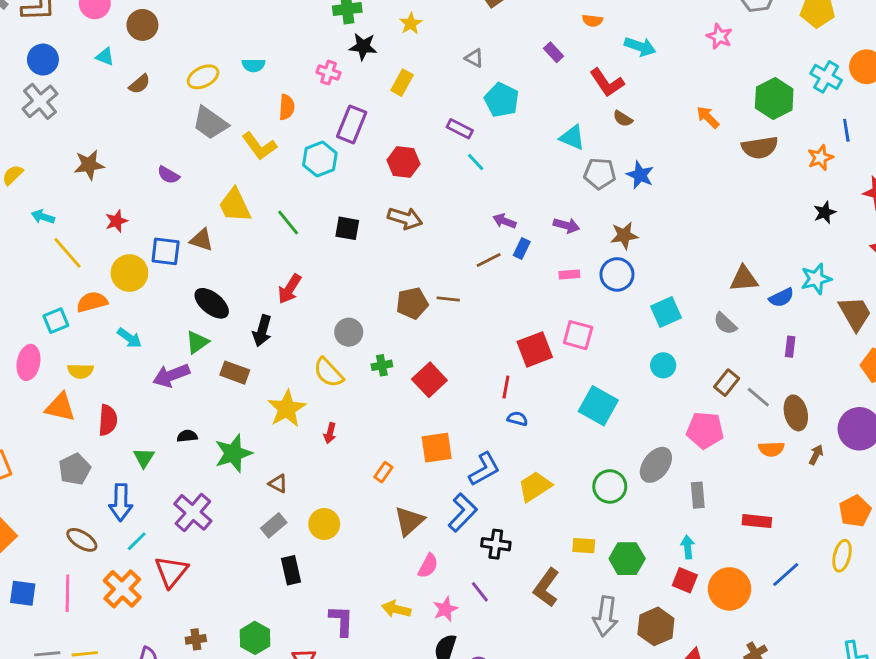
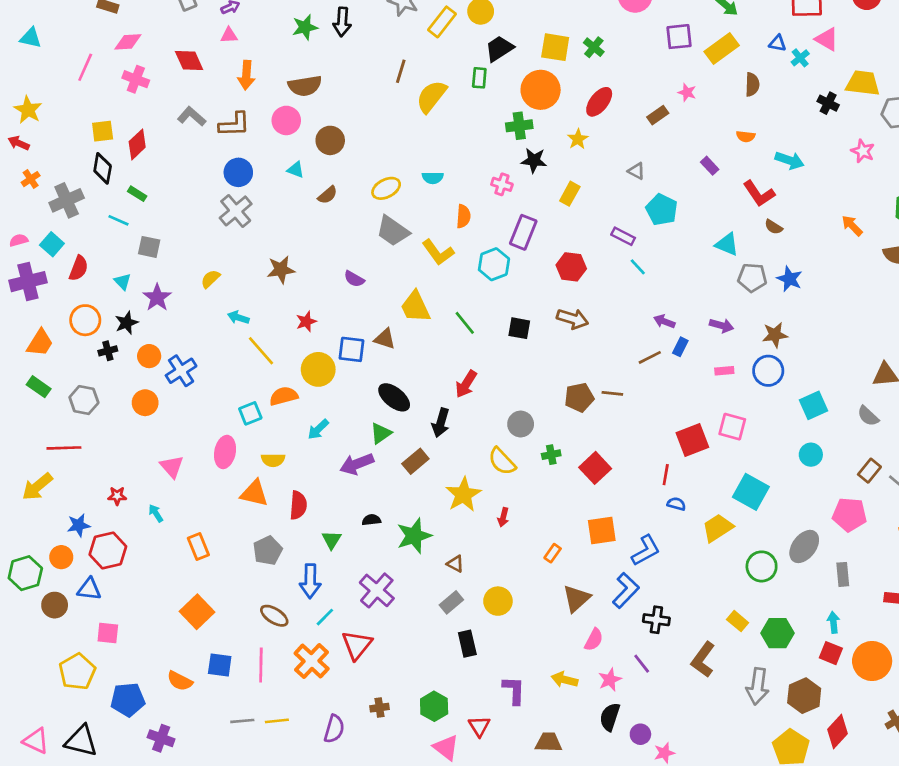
cyan arrow: (129, 338) -> (318, 429), turned 100
brown rectangle: (235, 373) -> (415, 461), turned -60
yellow trapezoid: (535, 486) -> (718, 528), moved
yellow rectangle: (584, 546) -> (738, 621), turned 36

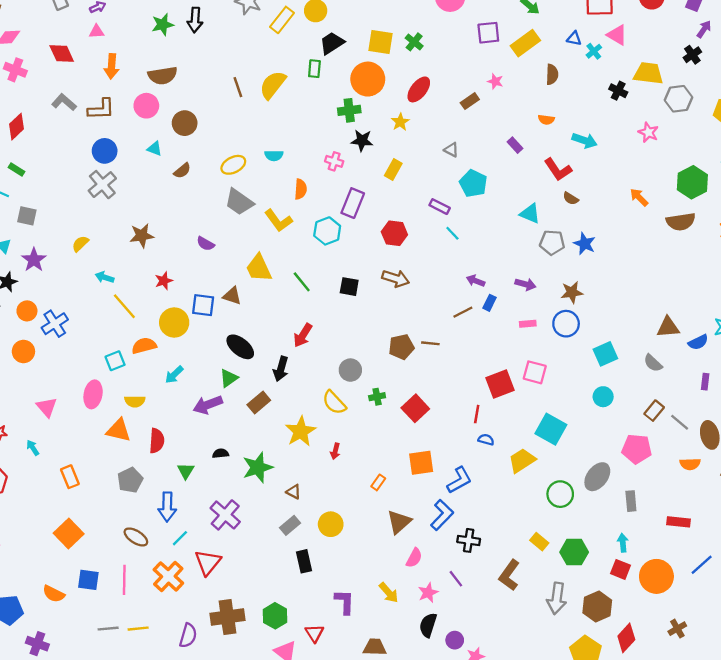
brown line: (401, 71) -> (238, 87), moved, turned -36
yellow arrow: (565, 680) -> (389, 593), turned -145
brown cross: (379, 708) -> (227, 617), size x2.0

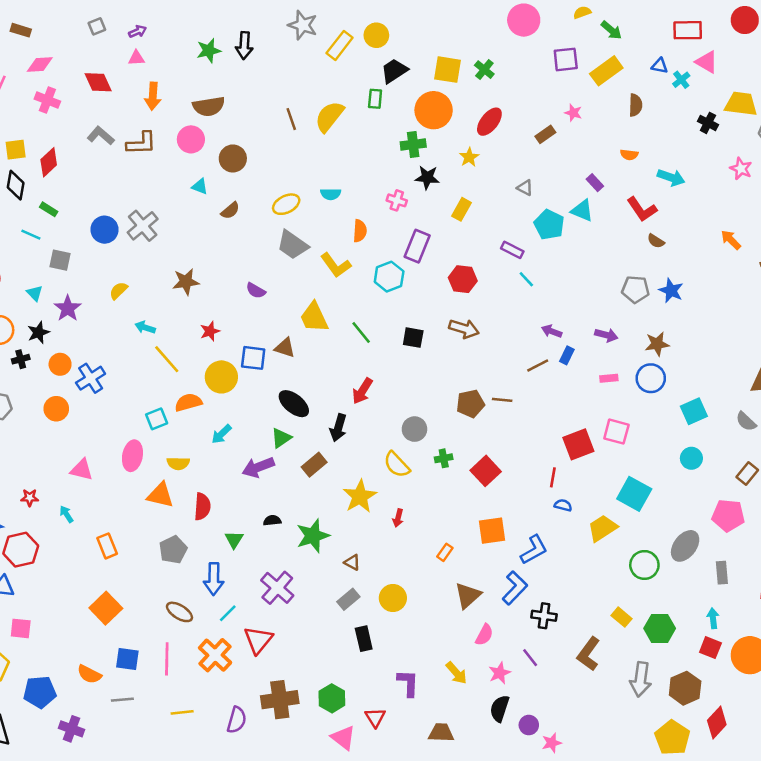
blue circle: (105, 151) -> (105, 230), moved
cyan triangle: (530, 214) -> (582, 211), moved
pink triangle: (47, 407) -> (82, 470), turned -35
gray line: (108, 629) -> (122, 700), moved

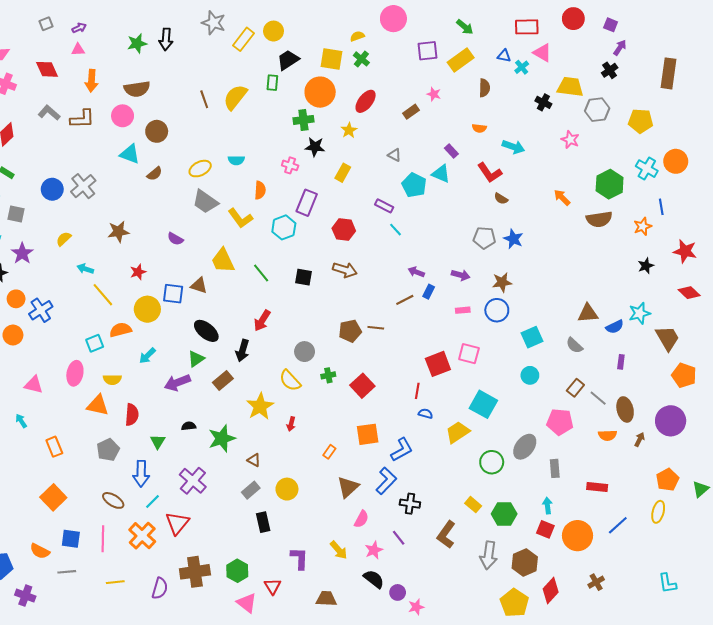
yellow semicircle: (582, 12) -> (357, 36), moved
cyan triangle: (200, 186) -> (130, 154), size x1.5
black semicircle: (500, 709) -> (374, 579), turned 110

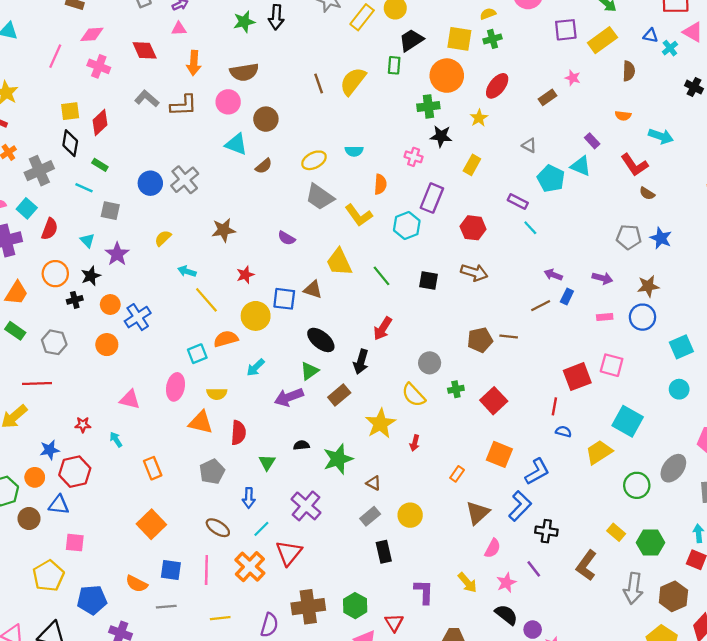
green cross: (361, 59) -> (493, 39), turned 35
orange square: (368, 434) -> (499, 454), turned 30
blue arrow: (141, 474) -> (249, 498), size x0.7

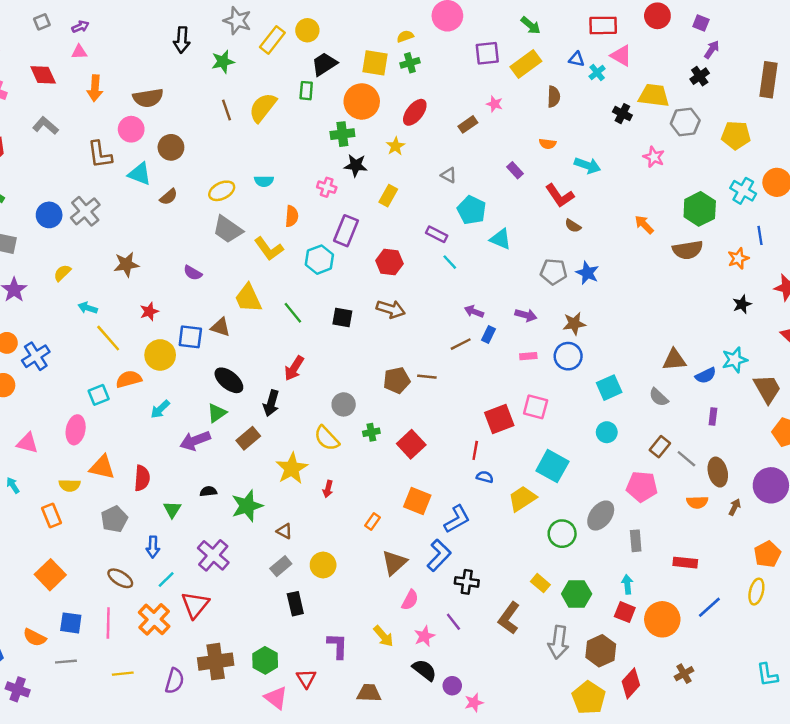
green star: (244, 22) -> (223, 62), moved
brown L-shape: (184, 105) -> (100, 155), moved, turned 84
cyan triangle: (581, 166) -> (501, 239), moved
yellow semicircle: (217, 394) -> (70, 485), moved

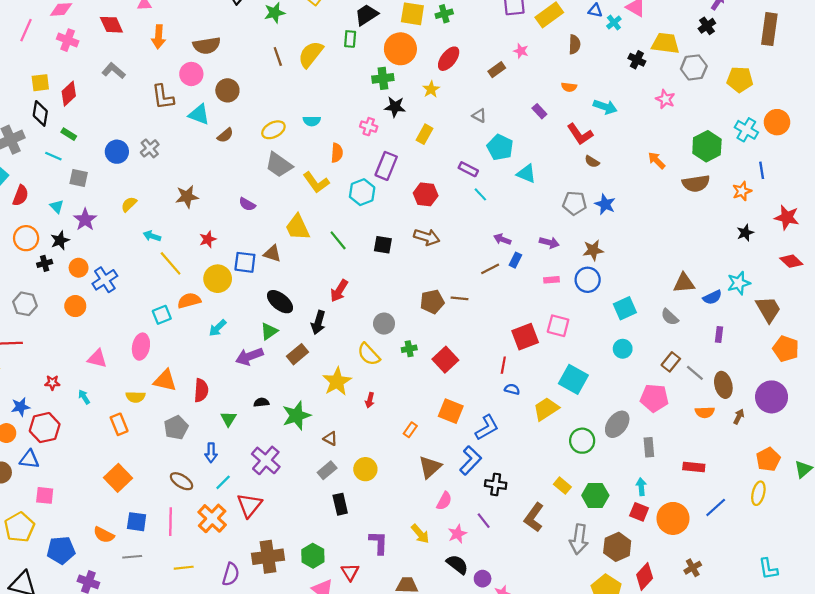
gray cross: (85, 211) -> (150, 148), size x0.7

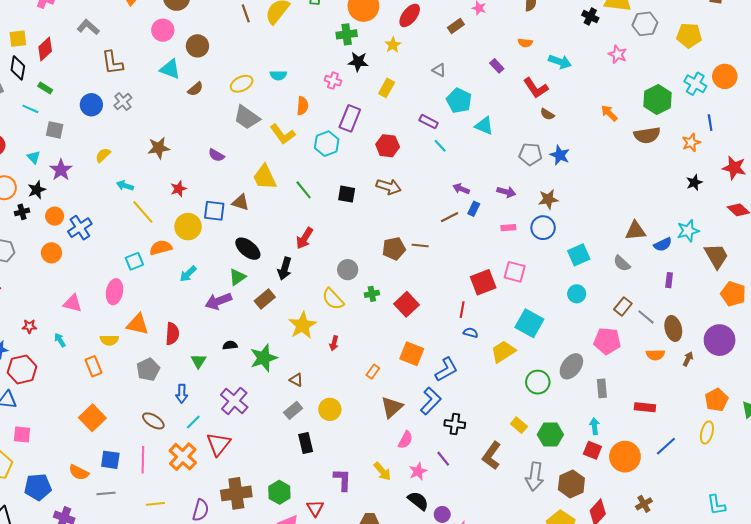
brown L-shape: (163, 97) -> (112, 63), moved

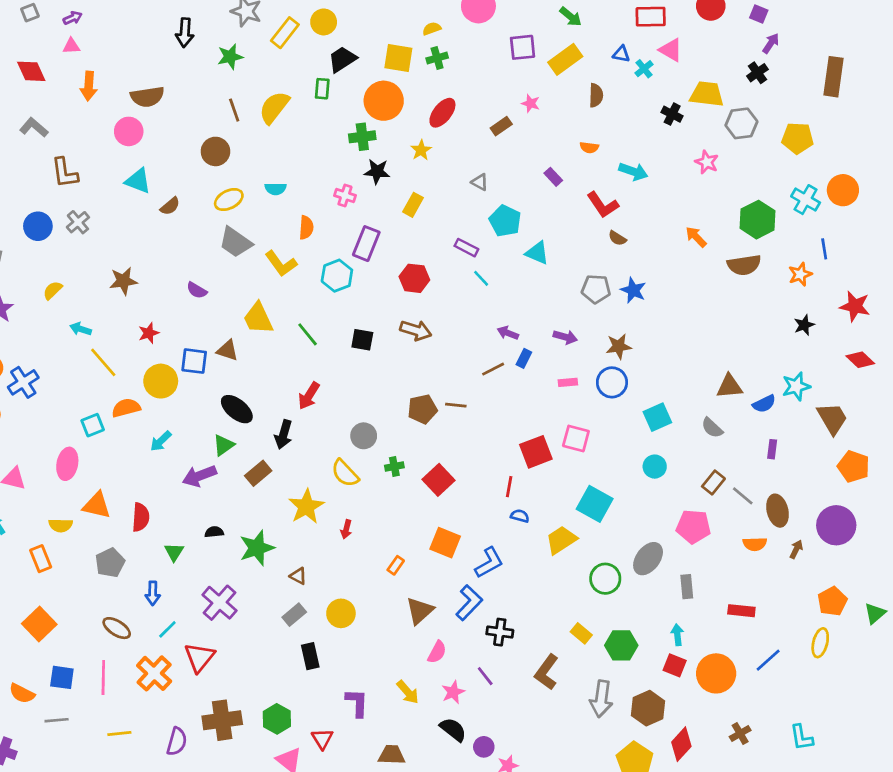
brown circle: (197, 46) -> (215, 151), moved
cyan L-shape: (716, 505) -> (802, 738), moved

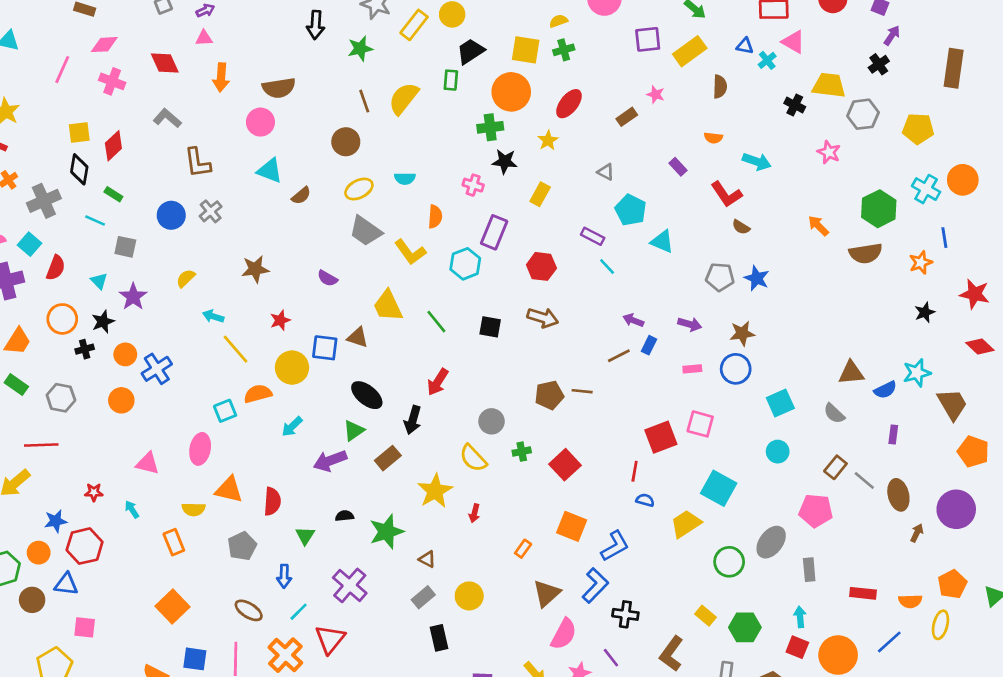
orange semicircle: (755, 544) -> (910, 601), moved
pink semicircle: (437, 652) -> (564, 634), size x1.4

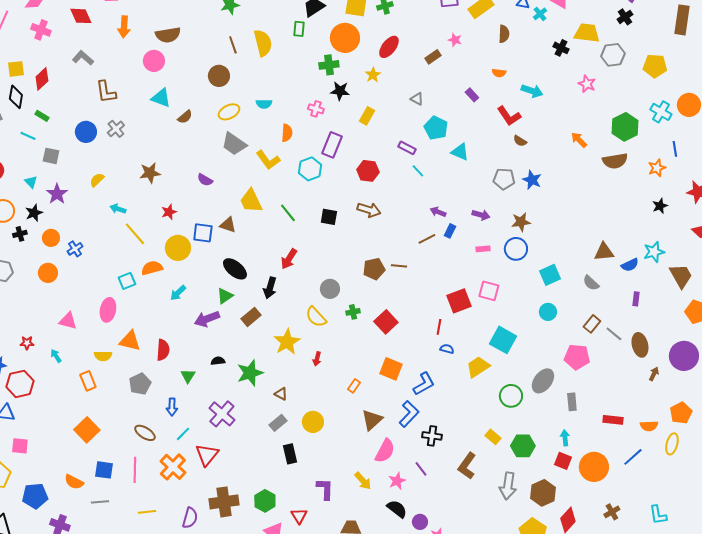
yellow semicircle: (404, 98) -> (263, 43), turned 128
blue cross: (157, 369) -> (75, 249), size x0.7

